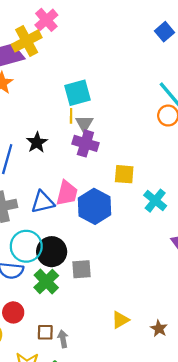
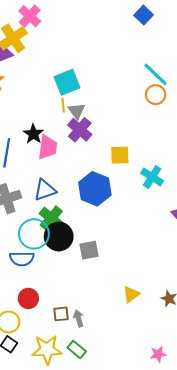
purple cross: (85, 143) -> (80, 130), turned 30
pink trapezoid: (67, 193) -> (48, 147), moved
green cross: (46, 281) -> (51, 218), moved

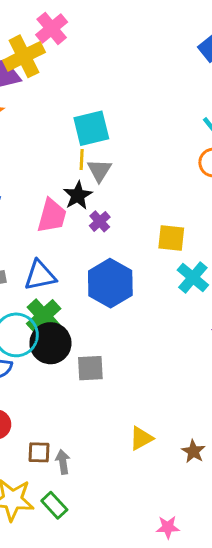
purple cross: (80, 130) -> (100, 221), moved, size x0.6
black star: (33, 134) -> (78, 195), moved
yellow square: (120, 155) -> (171, 238), moved

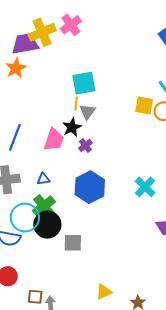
pink cross: (52, 28) -> (71, 25), moved
yellow square: (171, 238) -> (144, 105), moved
blue triangle: (40, 276) -> (43, 179), size x0.6

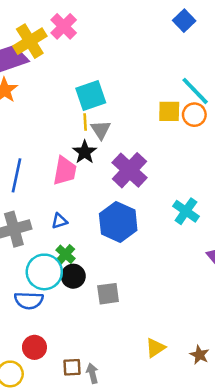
purple cross: (85, 146) -> (130, 170), moved, size x2.0
green cross: (44, 206) -> (66, 254), size x0.7
black circle: (47, 225) -> (73, 276), size x0.7

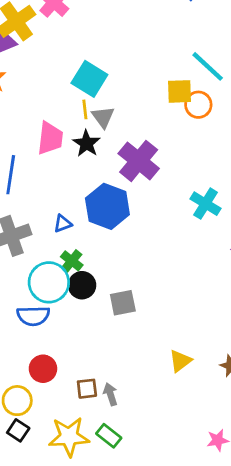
cyan square: (91, 96) -> (89, 79), turned -36
orange circle: (194, 115) -> (198, 105), moved
pink trapezoid: (65, 171) -> (50, 138), moved
blue hexagon: (118, 222) -> (107, 206), moved

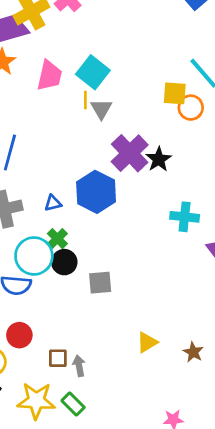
pink trapezoid: (50, 138) -> (50, 76), moved
black star: (86, 143) -> (159, 159), moved
cyan cross: (205, 204) -> (185, 217), moved, turned -32

